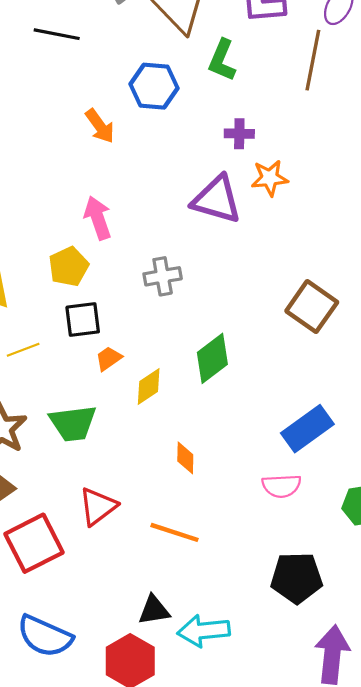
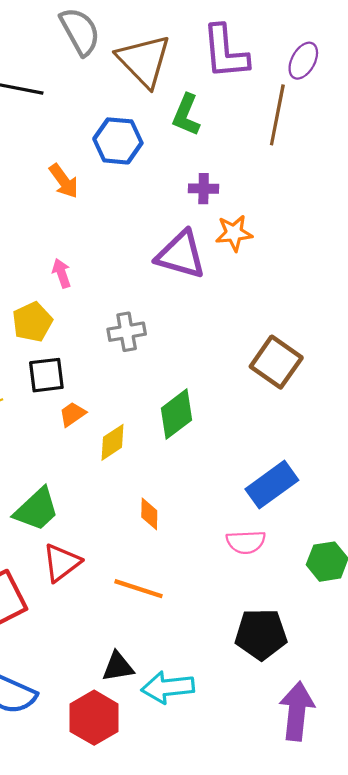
pink arrow: (98, 218) -> (62, 273), size x0.7
green trapezoid: (73, 423) -> (37, 510), moved, turned -36

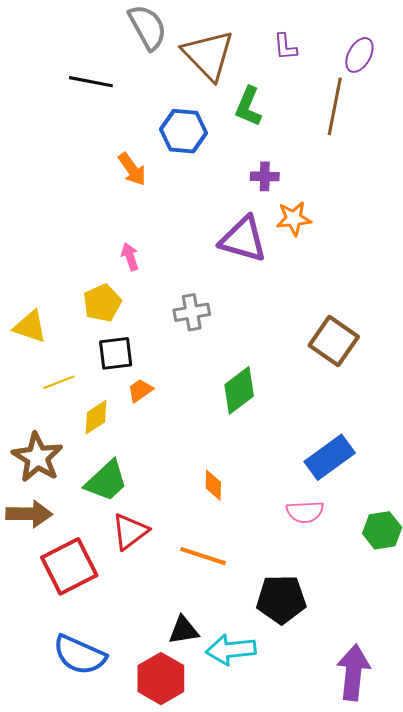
purple L-shape: (225, 52) -> (285, 47), size x0.5
yellow diamond: (112, 442) -> (96, 417), moved
black pentagon: (261, 634) -> (281, 599), moved

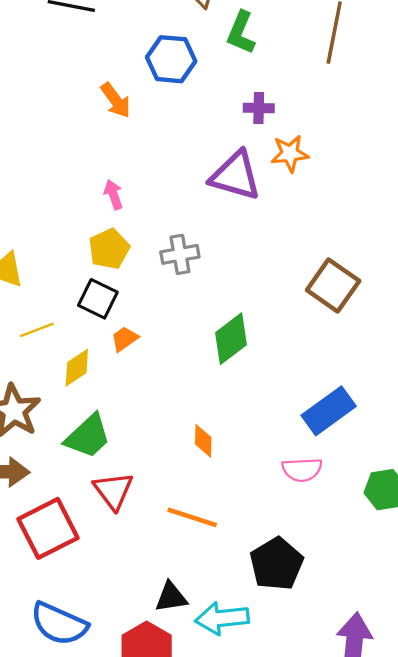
yellow pentagon: (102, 303) -> (109, 249), moved
black square: (116, 353) -> (98, 299), turned 33
red triangle: (130, 531) -> (113, 491), turned -30
black pentagon: (281, 599) -> (276, 564), turned -30

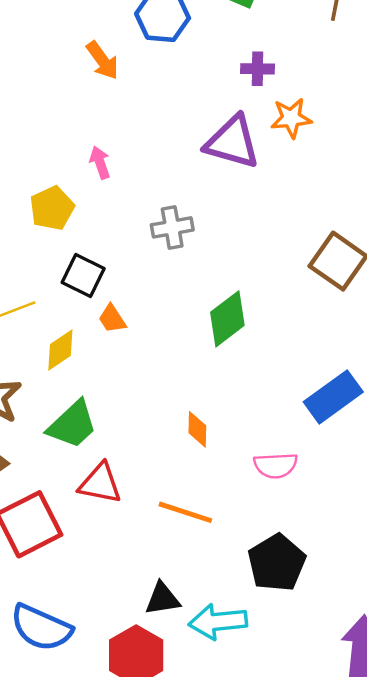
yellow pentagon: (109, 249) -> (52, 208), moved
orange trapezoid: (125, 339) -> (112, 319), turned -88
pink semicircle: (302, 470) -> (276, 465), moved
red triangle: (113, 491) -> (100, 483), turned -42

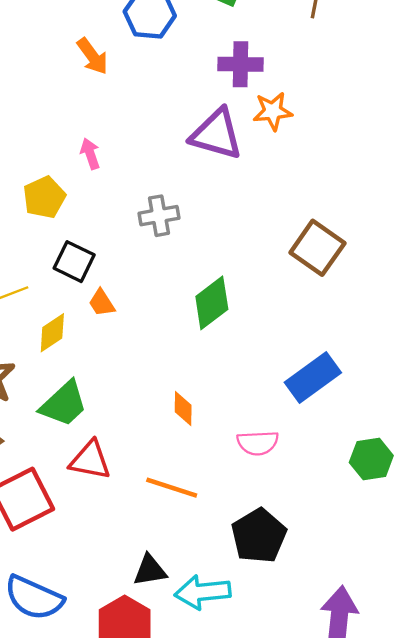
purple cross: (258, 69) -> (241, 64), size x1.4

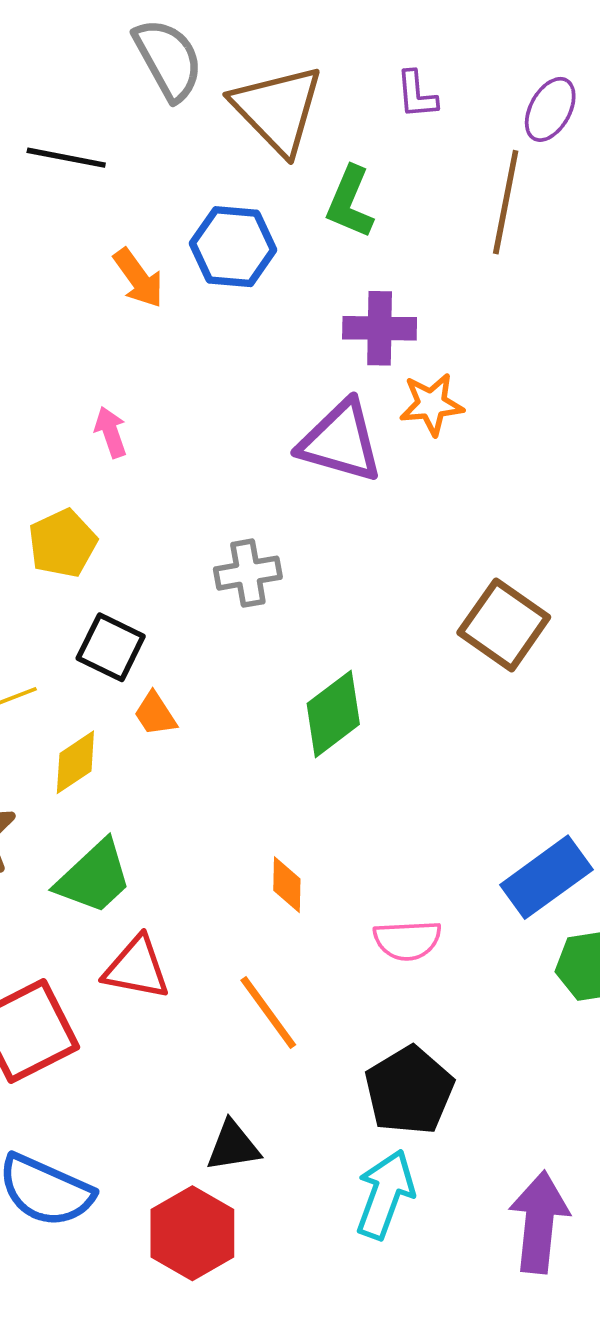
orange arrow: (92, 56) -> (138, 278), moved
pink arrow: (90, 154) -> (111, 432), moved
blue rectangle: (313, 377) -> (546, 877), moved
orange line: (172, 488) -> (268, 1013), turned 36
cyan arrow: (203, 592) -> (385, 1194), moved, turned 116

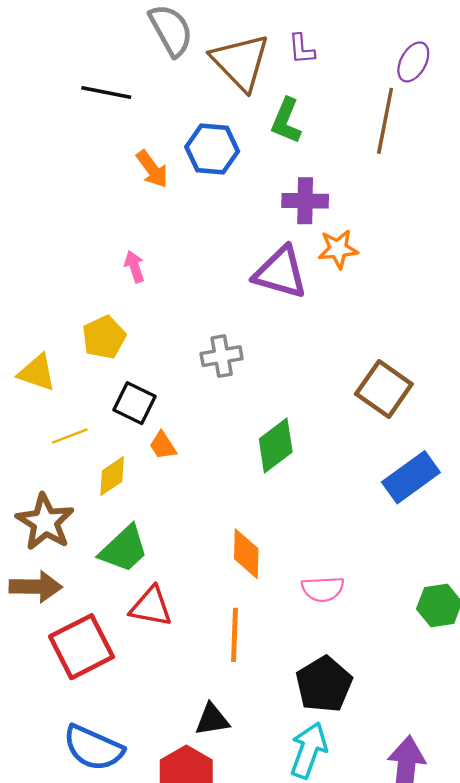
purple L-shape: (417, 95) -> (302, 49), moved
blue rectangle: (546, 877) -> (411, 477), moved
orange diamond: (287, 885) -> (246, 554), size x1.4
orange line: (268, 1013) -> (234, 635), turned 38

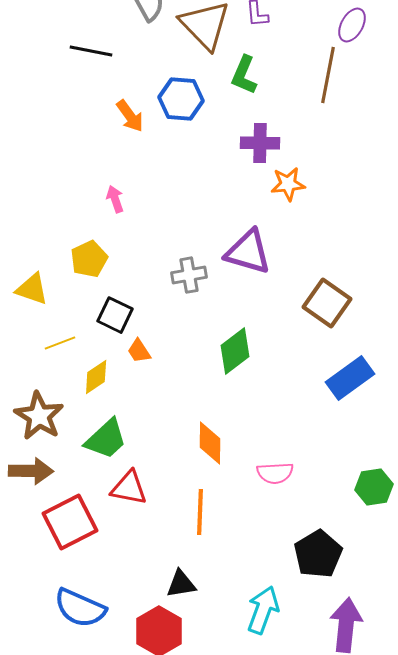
purple triangle: (280, 273) -> (248, 252), moved
black pentagon: (324, 684) -> (318, 554), moved

